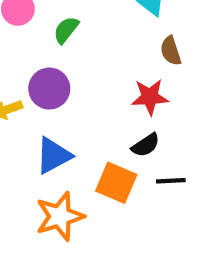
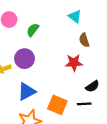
black semicircle: (146, 145) -> (92, 86), moved

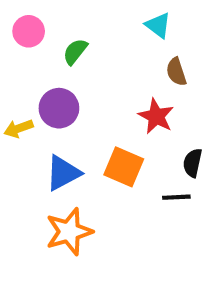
red star: (74, 63) -> (156, 116), turned 30
black semicircle: (92, 86) -> (193, 163), turned 136
orange square: (57, 105) -> (124, 167), moved

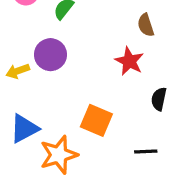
orange square: (124, 167) -> (96, 120), moved
blue triangle: (63, 173) -> (24, 129), moved
black line: (176, 197) -> (146, 151), moved

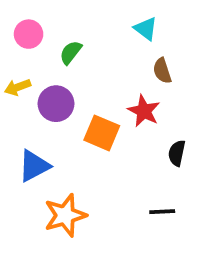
yellow arrow: (18, 71) -> (18, 87), moved
orange square: (96, 120) -> (102, 133), moved
blue triangle: (24, 129) -> (34, 166), moved

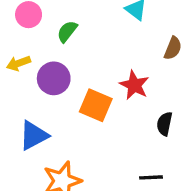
brown semicircle: (162, 71) -> (173, 48), moved, turned -140

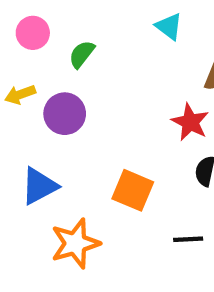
red star: (134, 85) -> (190, 122), moved
orange square: (96, 105) -> (133, 190), moved

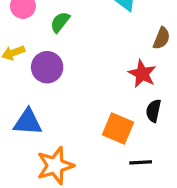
blue triangle: (39, 186) -> (28, 122), turned 32
orange square: (133, 190) -> (118, 128), moved

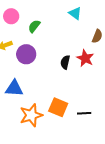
black semicircle: (154, 111) -> (65, 62), moved
orange square: (118, 128) -> (58, 107), moved

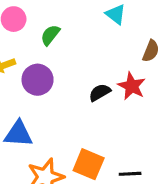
black semicircle: (65, 62) -> (100, 92), turned 48

